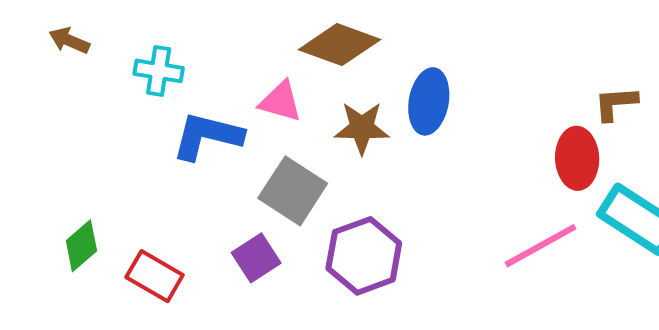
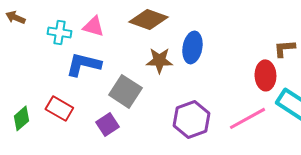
pink triangle: (281, 101) -> (93, 26), moved
purple hexagon: (364, 256) -> (191, 119), moved
red rectangle: (155, 276) -> (59, 108), moved

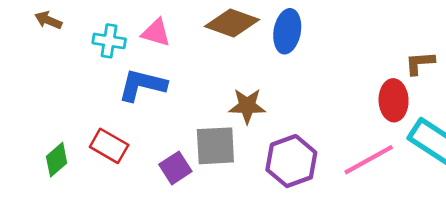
blue ellipse: (192, 47) -> (287, 31), moved
brown star: (159, 60) -> (247, 106), moved
gray square: (125, 91) -> (215, 146), moved, turned -36

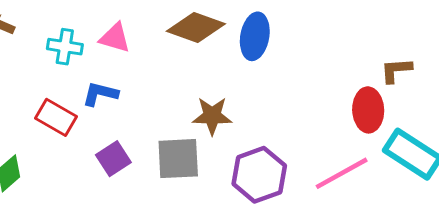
blue L-shape: (142, 85) -> (100, 94), size x0.7
red rectangle: (109, 146) -> (56, 117), moved
purple square: (175, 168) -> (113, 159), moved

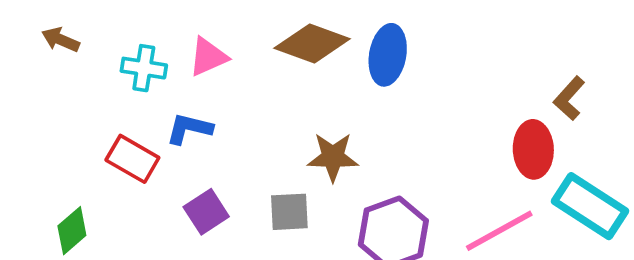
pink triangle: (115, 38) -> (208, 57), turned -40
brown L-shape: (396, 70) -> (569, 98), turned -44
gray square: (178, 159) -> (289, 212), size x0.7

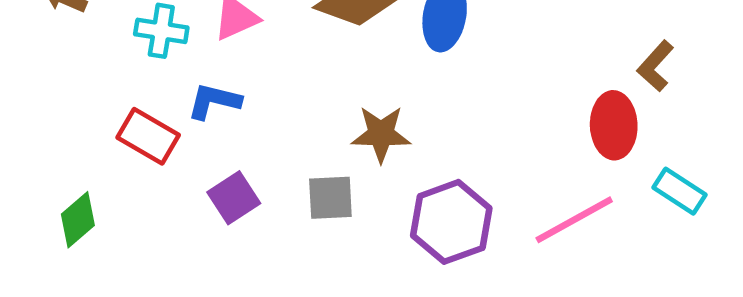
cyan rectangle: (590, 206) -> (680, 191), size x0.6

